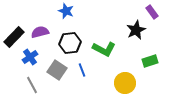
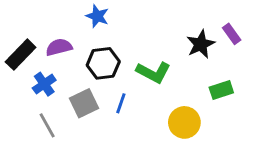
purple rectangle: (152, 12) -> (232, 34), moved
gray square: (57, 70) -> (84, 103), turned 30
blue line: (82, 70) -> (121, 103), turned 40

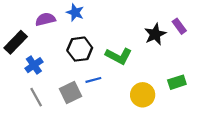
purple semicircle: (59, 47) -> (45, 19), moved
green rectangle: (221, 90) -> (177, 82), moved
gray square: (84, 103) -> (71, 93), moved
blue line: (121, 103) -> (93, 80), turned 56

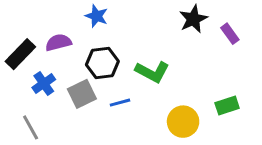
purple semicircle: (45, 19) -> (58, 42), moved
black star: (155, 34) -> (193, 19), moved
gray square: (71, 93) -> (82, 94), moved
gray line: (36, 97) -> (31, 127), moved

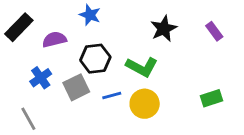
black star: (193, 19) -> (164, 29), moved
black rectangle: (20, 54) -> (19, 27), moved
yellow circle: (183, 122) -> (145, 104), moved

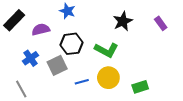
blue line: (112, 96) -> (82, 82), moved
green rectangle: (212, 98) -> (140, 87), moved

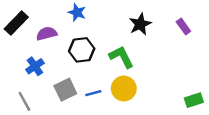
green L-shape: (106, 50) -> (121, 57), turned -145
gray square: (57, 65) -> (65, 90), moved
green rectangle: (140, 87) -> (194, 100), moved

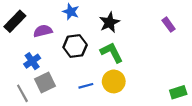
black star: (140, 24) -> (109, 22), moved
gray square: (65, 90) -> (45, 83), moved

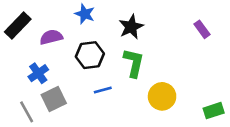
green L-shape: (112, 52) -> (134, 63), turned 40
yellow circle: (114, 81) -> (162, 96), moved
blue line: (86, 86) -> (103, 90), moved

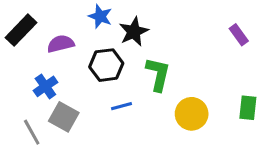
black star: (131, 27) -> (134, 32), moved
gray square: (54, 99) -> (64, 117), turned -35
green rectangle: (214, 111) -> (248, 108), moved, turned -66

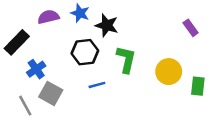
black rectangle: (21, 30) -> (17, 42), moved
black star: (134, 32) -> (107, 25), turned -30
purple semicircle: (61, 44) -> (48, 17), moved
yellow circle: (192, 114) -> (169, 72), moved

